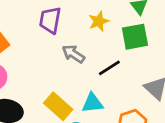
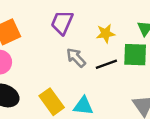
black line: (109, 68) -> (106, 64), moved

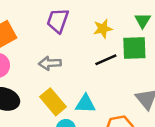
gray arrow: (76, 58) -> (50, 63), moved, turned -45

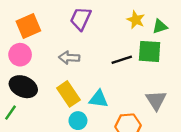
green triangle: (143, 20) -> (160, 26), turned 35
yellow star: (103, 29) -> (136, 20), moved, turned 30

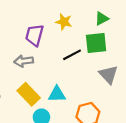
purple trapezoid: (81, 19) -> (35, 35), moved
yellow star: (136, 20) -> (64, 22), moved
gray triangle: (156, 100) -> (108, 75), moved

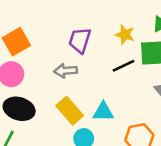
yellow star: (64, 22) -> (125, 35), moved

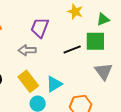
yellow star: (125, 35) -> (75, 12), moved
cyan triangle: (103, 112) -> (54, 84), turned -36

